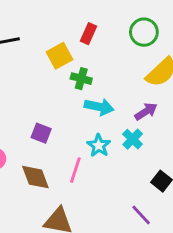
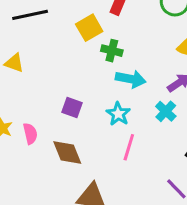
cyan star: (99, 146) -> (118, 114), moved
pink line: (75, 170) -> (129, 147), moved

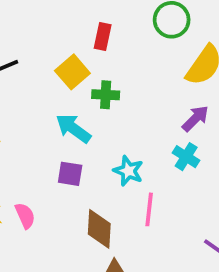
cyan arrow: (131, 79) -> (73, 128), moved, turned -144
brown diamond: (67, 152) -> (99, 229), moved, turned 36

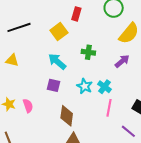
green cross: (106, 95) -> (88, 52), moved
cyan cross: (186, 157) -> (104, 87), moved
pink line: (149, 209) -> (109, 108), moved

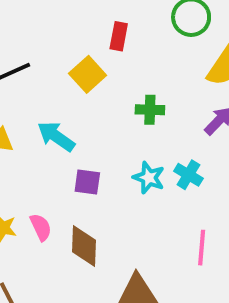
cyan arrow: (57, 61) -> (56, 136), moved
pink line: (109, 108) -> (202, 248), moved
brown diamond: (67, 116) -> (84, 246), moved

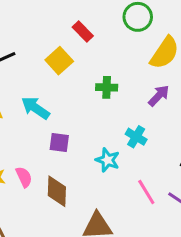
red rectangle: (119, 36) -> (83, 32), turned -55
cyan star: (149, 178) -> (108, 160), moved
pink line: (202, 248) -> (146, 192), turned -36

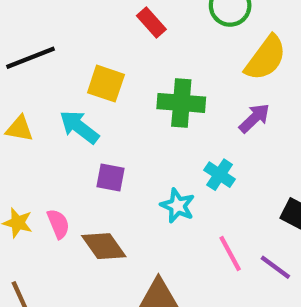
yellow square: (59, 61) -> (106, 84), moved, turned -32
green cross: (107, 87) -> (181, 103), size x1.5
brown diamond: (57, 191) -> (104, 246), turned -40

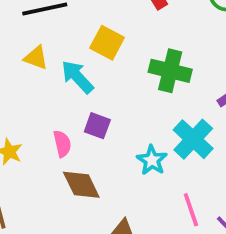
yellow triangle: (19, 129) -> (36, 58), moved
cyan cross: (220, 175) -> (193, 139), size x1.5
pink semicircle: (58, 224) -> (62, 144), moved

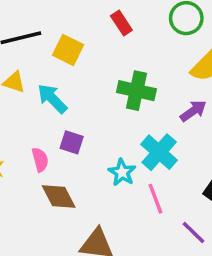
yellow square: (107, 43) -> (68, 50), moved
pink line: (191, 210) -> (156, 199), moved

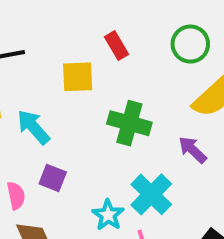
yellow square: (68, 50) -> (78, 77), moved, turned -32
purple arrow: (193, 111) -> (193, 150), turned -104

